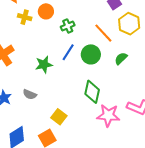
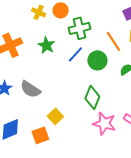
green cross: (68, 26) -> (80, 28), size x1.5
green star: (44, 65) -> (46, 45), moved, turned 30
gray semicircle: (30, 94) -> (30, 89), size x1.5

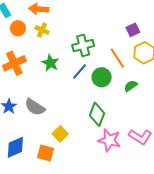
orange circle: (61, 10) -> (18, 28), moved
orange square: (40, 135) -> (45, 153), turned 36

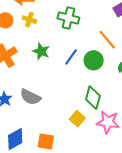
green cross: (83, 45) -> (68, 18), moved, turned 35
yellow square: (60, 134) -> (77, 119), moved

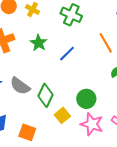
green circle: (94, 60) -> (86, 99), moved
green diamond: (93, 98) -> (45, 95), moved

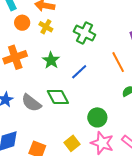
green diamond: (45, 95) -> (58, 97), moved, turned -55
yellow square: (62, 115) -> (72, 143), moved

